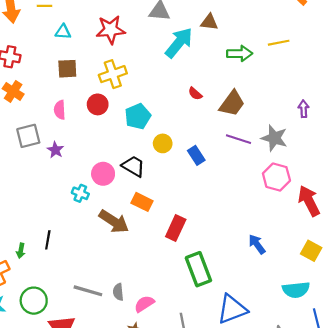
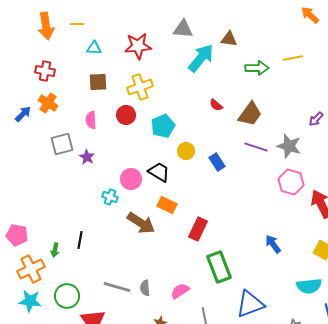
purple arrow: (304, 109) -> (316, 119), turned -133
pink semicircle: (144, 304) -> (180, 291), moved

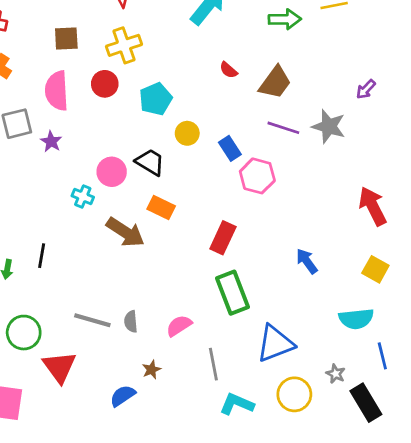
pink semicircle: (91, 120) -> (57, 91), size x1.6
pink hexagon: (291, 182) -> (257, 176), moved
red rectangle: (198, 229) -> (223, 238), moved

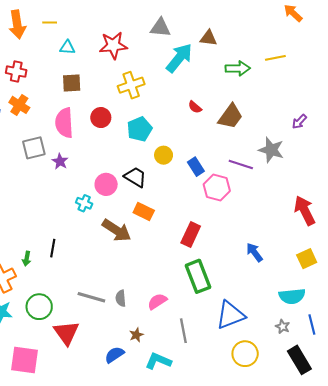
yellow cross: (124, 45) -> (131, 85), moved
purple line: (283, 128) -> (241, 165), moved
yellow square: (375, 269) -> (307, 259), turned 36
gray star: (336, 374) -> (283, 327), moved
cyan L-shape: (237, 404) -> (158, 361), moved

